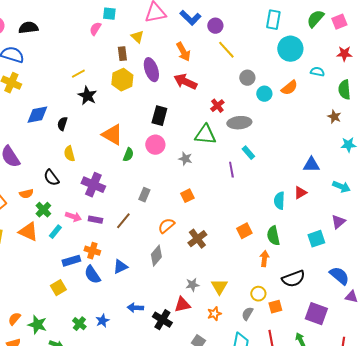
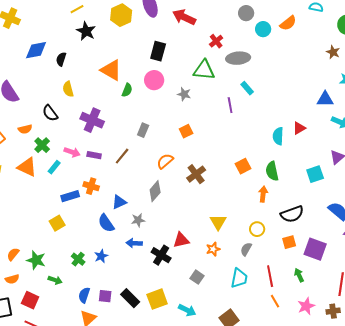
blue triangle: (311, 165) -> (325, 99), moved
blue semicircle: (92, 275) -> (106, 223), moved
gray star: (192, 285) -> (138, 220), moved
orange square: (275, 307) -> (289, 242), moved

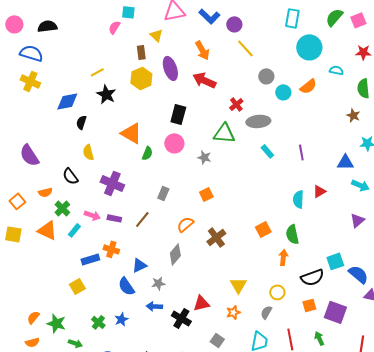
blue diamond: (36, 50) -> (67, 101), moved
purple line: (230, 105) -> (301, 152), moved
cyan square: (315, 174) -> (335, 261), moved

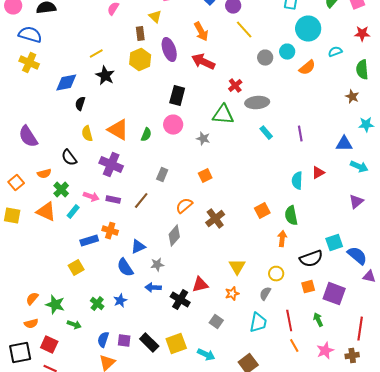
cyan semicircle: (336, 70) -> (335, 52), turned -32
cyan circle: (283, 92) -> (287, 52), moved
orange triangle: (131, 133) -> (118, 130), moved

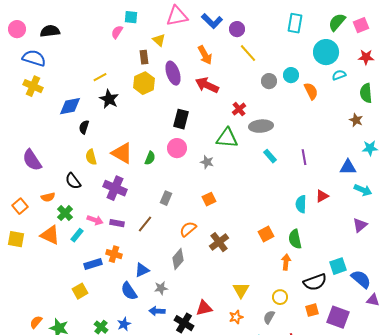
cyan circle: (308, 29) -> (326, 52), moved
orange semicircle: (307, 68) -> (311, 91), turned -78

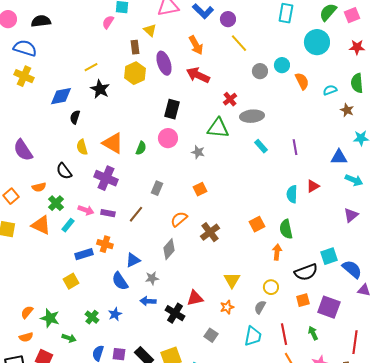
cyan semicircle: (339, 75) -> (330, 90), moved

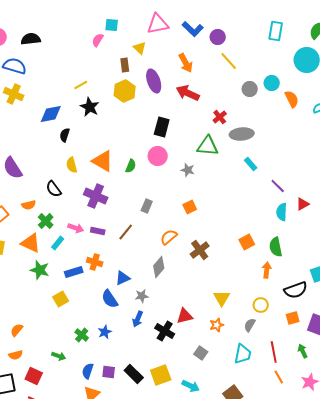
purple line: (295, 147) -> (278, 186), moved, turned -35
blue arrow: (148, 301) -> (138, 319), turned -70
green star: (50, 318) -> (40, 270), moved

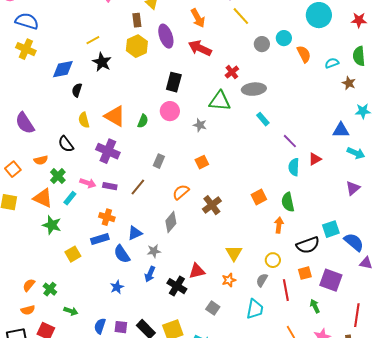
blue rectangle: (74, 272) -> (100, 239), moved
green cross: (82, 335) -> (50, 289), moved
red line: (274, 352) -> (286, 290), moved

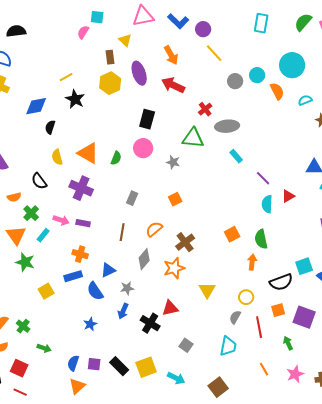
cyan circle: (319, 15) -> (292, 65), moved
brown line: (138, 187) -> (122, 232), moved, turned -30
orange triangle: (43, 198) -> (16, 235), turned 30
orange star: (229, 280) -> (174, 268), moved, size x1.5

